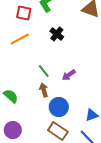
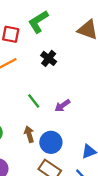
brown arrow: (44, 90) -> (29, 134), moved

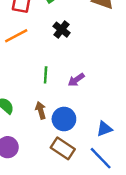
green line: (34, 101) -> (46, 75), turned 42

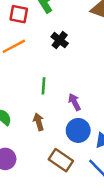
purple arrow: (76, 80) -> (74, 102), moved, turned 98
blue circle: (64, 119) -> (78, 130), moved

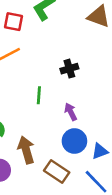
black cross: (60, 40) -> (69, 69), moved, turned 35
brown arrow: (39, 122) -> (26, 150), moved, size x1.5

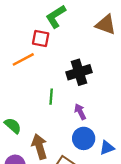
red square: (13, 22) -> (41, 39), moved
black cross: (69, 69) -> (79, 72), size x1.5

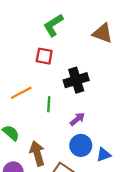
red square: (41, 39) -> (44, 56), moved
orange line: (23, 59) -> (21, 93), moved
purple arrow: (80, 112) -> (77, 119), turned 77

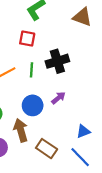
green line: (49, 104) -> (31, 70), moved
blue circle: (81, 145) -> (33, 105), moved

